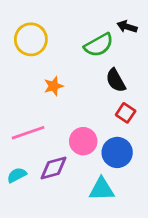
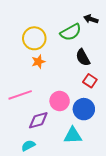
yellow circle: (31, 39) -> (34, 38), moved
cyan semicircle: (17, 175) -> (28, 145), moved

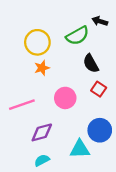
pink circle: (60, 101) -> (65, 98), moved
blue circle: (84, 109) -> (100, 130), moved
cyan semicircle: (28, 145) -> (42, 160), moved

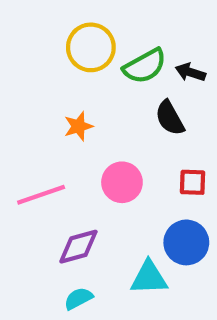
black arrow: (100, 21) -> (190, 72), moved
yellow circle: (37, 42) -> (91, 47), moved
red square: (99, 89) -> (193, 182), moved, turned -32

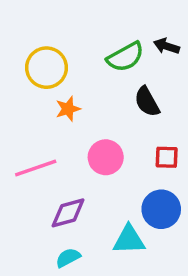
yellow circle: (91, 47) -> (46, 68), moved
black arrow: (190, 72) -> (167, 46), moved

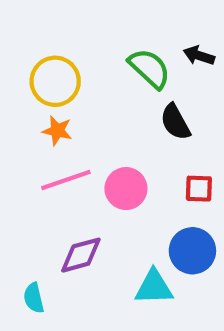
green semicircle: (125, 57) -> (150, 68), turned -108
orange star: (68, 109) -> (57, 131), moved, turned 30
pink line: (36, 168) -> (66, 180), moved
cyan semicircle: (68, 258) -> (34, 298), moved, turned -75

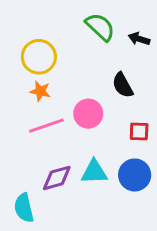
green semicircle: (150, 68) -> (100, 27), moved
pink circle: (126, 189) -> (88, 114), moved
cyan triangle: (154, 287) -> (94, 172), moved
cyan semicircle: (34, 298) -> (24, 208), size x1.4

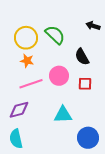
green semicircle: (100, 27) -> (55, 35), moved
red square: (139, 132) -> (85, 84), moved
blue circle: (135, 175) -> (88, 138), moved
purple diamond: (57, 178) -> (19, 110), moved

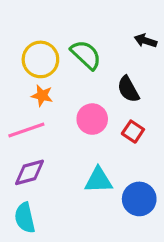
pink line: (31, 84) -> (26, 130), moved
red square: (85, 84) -> (133, 132), turned 32
blue circle: (88, 138) -> (139, 199), moved

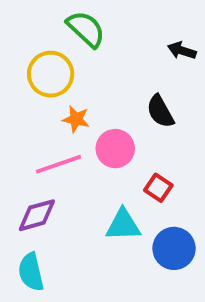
green semicircle: (86, 55) -> (86, 29), moved
orange star: (42, 96) -> (76, 119), moved
pink line: (26, 130) -> (58, 164), moved
red square: (133, 132) -> (158, 188), moved

